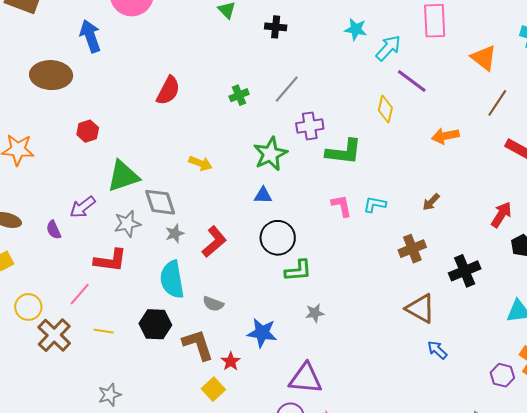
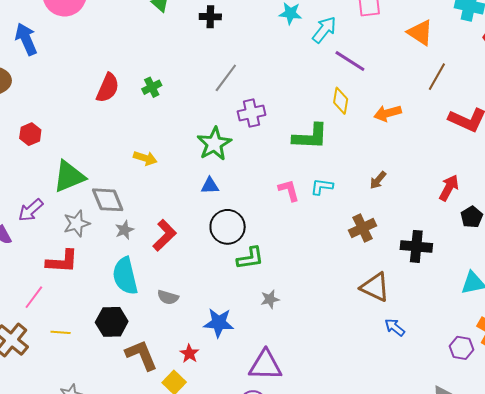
green cross: (239, 95) -> (152, 87), moved
yellow diamond: (385, 109) -> (341, 101), moved
green L-shape: (344, 152) -> (310, 137), moved
black cross: (465, 271) -> (416, 246), turned 32
brown L-shape: (198, 345) -> (141, 355), moved

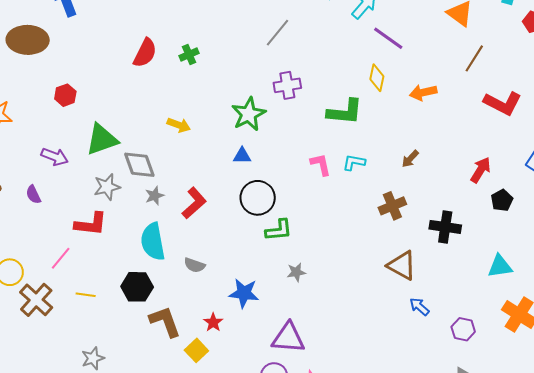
gray line: (226, 78) -> (277, 33), moved
purple arrow: (31, 210) -> (55, 157), moved, turned -120
purple hexagon: (461, 348) -> (463, 329), moved

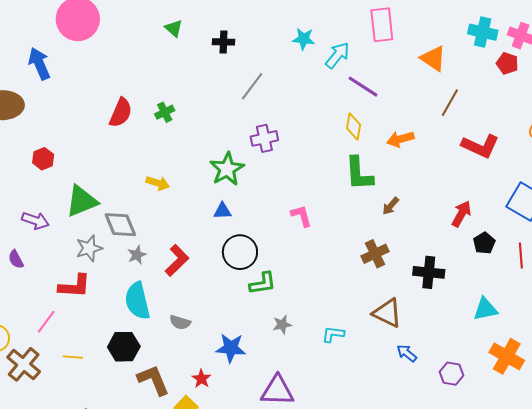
green L-shape: (345, 112) -> (359, 174), moved, turned 84
cyan L-shape: (354, 162) -> (333, 334), moved

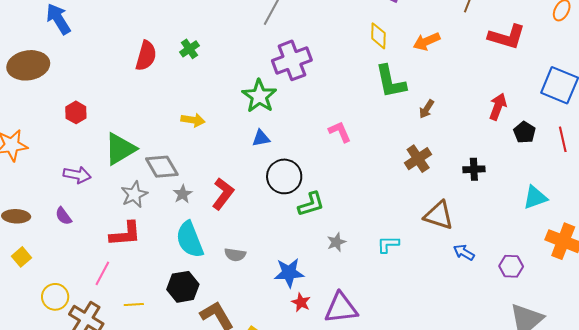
purple cross: (264, 138) -> (292, 60), size x1.4
black cross: (429, 272) -> (474, 169), size x0.7
red star: (201, 379) -> (301, 302), moved

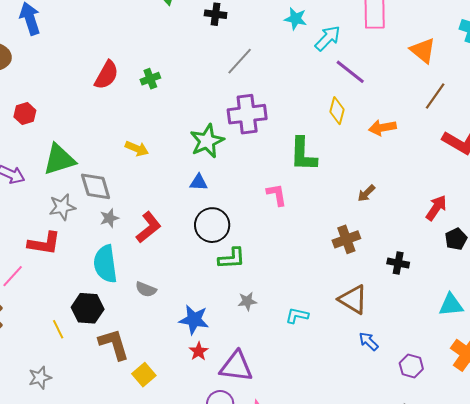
green L-shape: (391, 82) -> (303, 154), moved
yellow line: (134, 304) -> (58, 329), moved, turned 54

